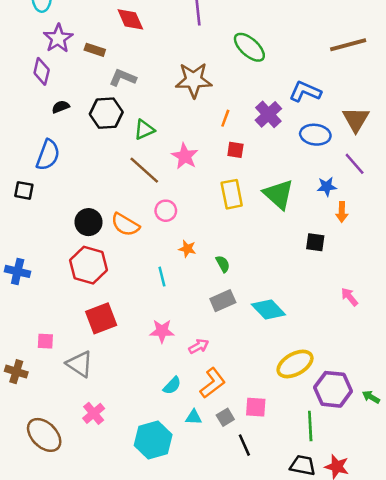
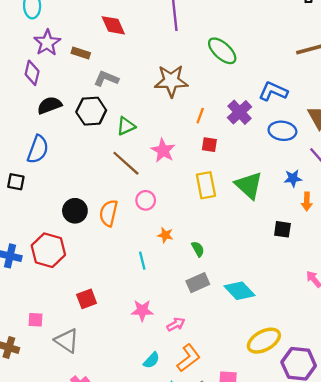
black semicircle: (61, 107) -> (49, 105), size x1.5
orange semicircle: (125, 225) -> (109, 213), turned 72
red hexagon: (88, 265) -> (48, 250), moved
red square: (101, 318) -> (87, 299), size x0.7

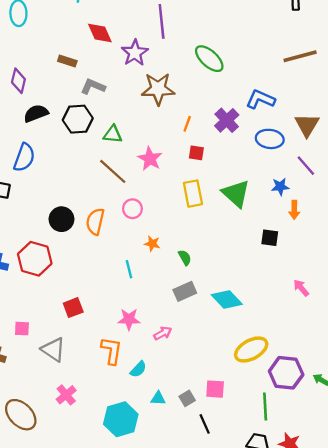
purple star: (47, 43) -> (135, 53), moved
green triangle: (126, 126) -> (113, 134), turned 30
orange L-shape: (189, 358) -> (112, 351), moved, turned -44

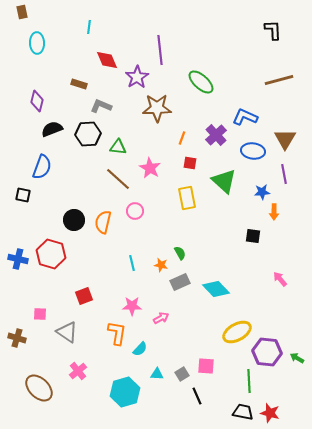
purple line: (306, 166) -> (284, 174), turned 30
green triangle: (236, 194) -> (224, 181), moved
orange star: (152, 244) -> (161, 265), moved

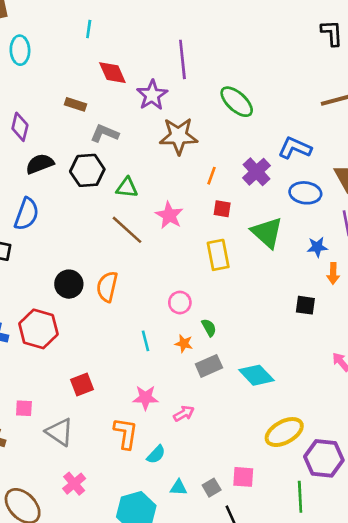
pink circle: (135, 211) -> (180, 303), moved

